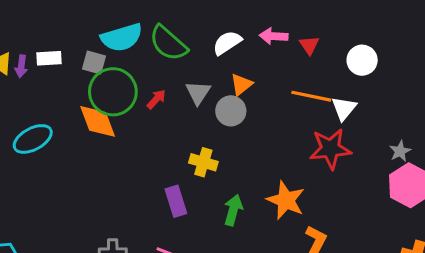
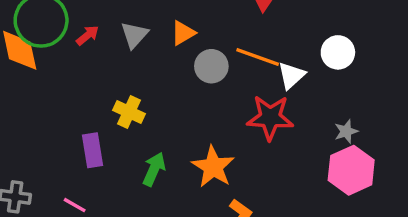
white circle: (362, 60) -> (338, 52), moved
gray circle: (231, 111) -> (211, 66), moved

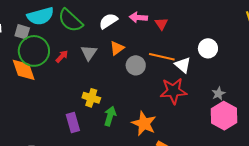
white triangle: (291, 75) -> (183, 65), turned -30
green arrow: (154, 169) -> (110, 116), moved

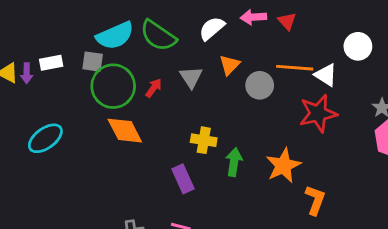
orange diamond: (24, 70) -> (125, 131), moved
orange star: (144, 124) -> (283, 165), turned 30

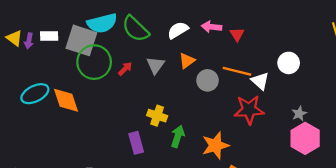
gray square: (93, 62) -> (81, 40), size x1.8
orange diamond: (125, 131) -> (66, 100), moved

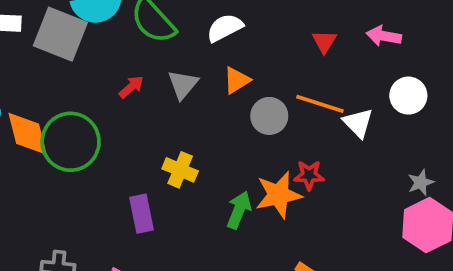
pink arrow: (212, 27) -> (384, 36), moved
green circle: (94, 62) -> (71, 142), moved
red star: (249, 110) -> (309, 175), moved, size x0.6
green arrow: (178, 136) -> (239, 210), moved
orange star: (215, 145) -> (279, 195), moved

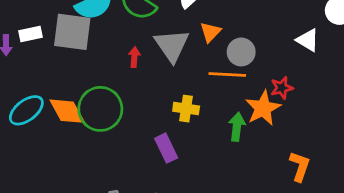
gray triangle: (183, 84) -> (172, 45), size x1.5
red arrow: (131, 87) -> (134, 57), turned -30
orange line: (320, 104) -> (227, 74), moved

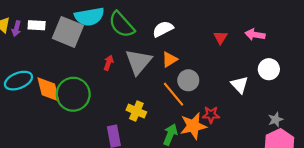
orange line: (227, 74) -> (174, 94), turned 32

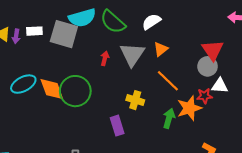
red triangle: (220, 37) -> (213, 50), moved, size x1.6
gray circle: (188, 80) -> (208, 66), moved
white triangle: (240, 85) -> (220, 86), moved, turned -36

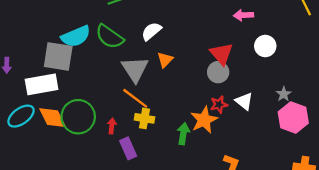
white rectangle: (34, 31) -> (42, 84), moved, size x1.8
red arrow: (105, 58) -> (112, 126), moved
orange line: (168, 81) -> (135, 98), moved
white triangle: (220, 86) -> (244, 101), moved, turned 42

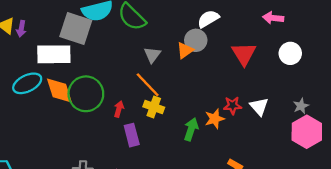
white semicircle: (151, 31) -> (208, 19), moved
gray triangle: (135, 69) -> (152, 55), size x0.6
gray circle: (218, 72) -> (196, 40), moved
orange star: (204, 120) -> (215, 119), size x0.7

